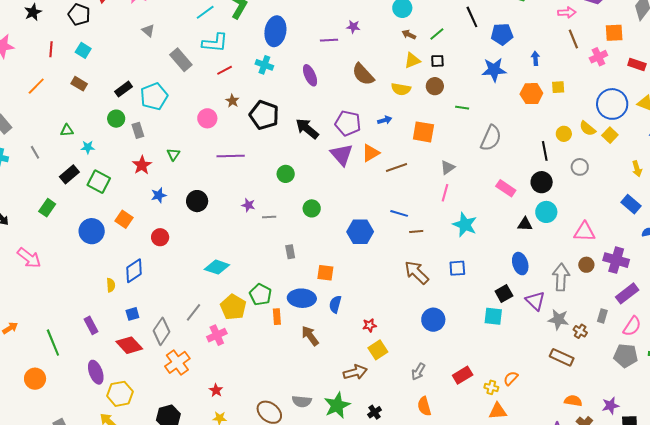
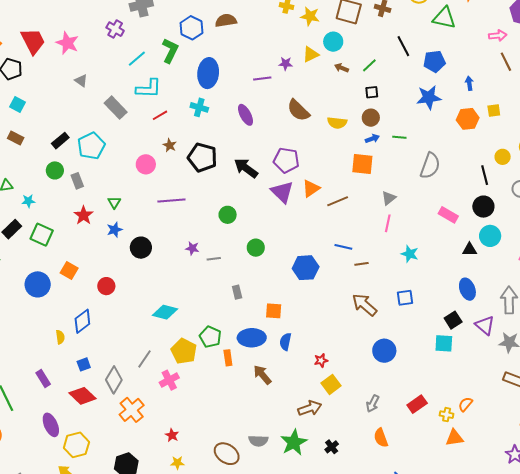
yellow triangle: (412, 60) -> (311, 54), moved
blue arrow: (385, 120) -> (372, 139), moved
blue star: (159, 195) -> (115, 230), moved
cyan star: (465, 225) -> (410, 254), size x0.7

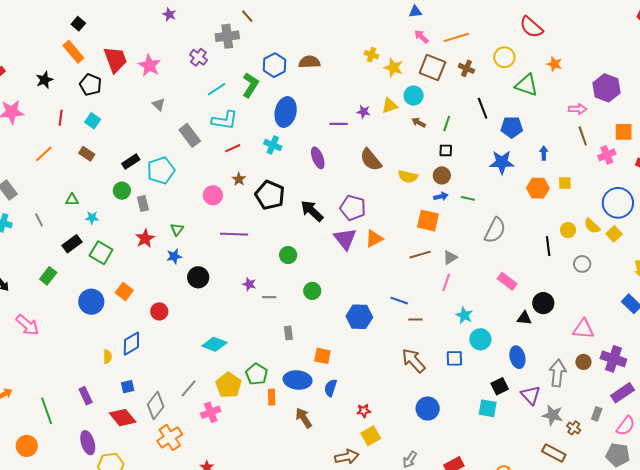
green line: (369, 65) -> (447, 123), turned -35
brown line: (338, 201) -> (420, 255), moved
black circle: (483, 207) -> (543, 303), moved
cyan circle: (490, 236) -> (480, 339), moved

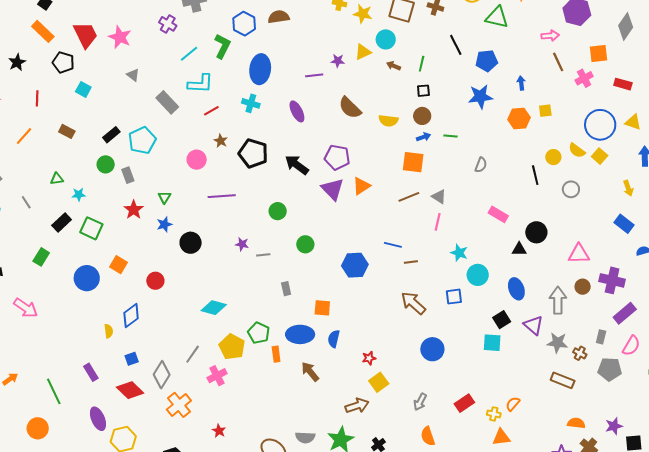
cyan square: (93, 121) -> (83, 89), moved
gray semicircle: (495, 230) -> (481, 165), size x0.6
gray triangle: (450, 257) -> (439, 197), turned -49
gray pentagon: (618, 455) -> (610, 369), moved

